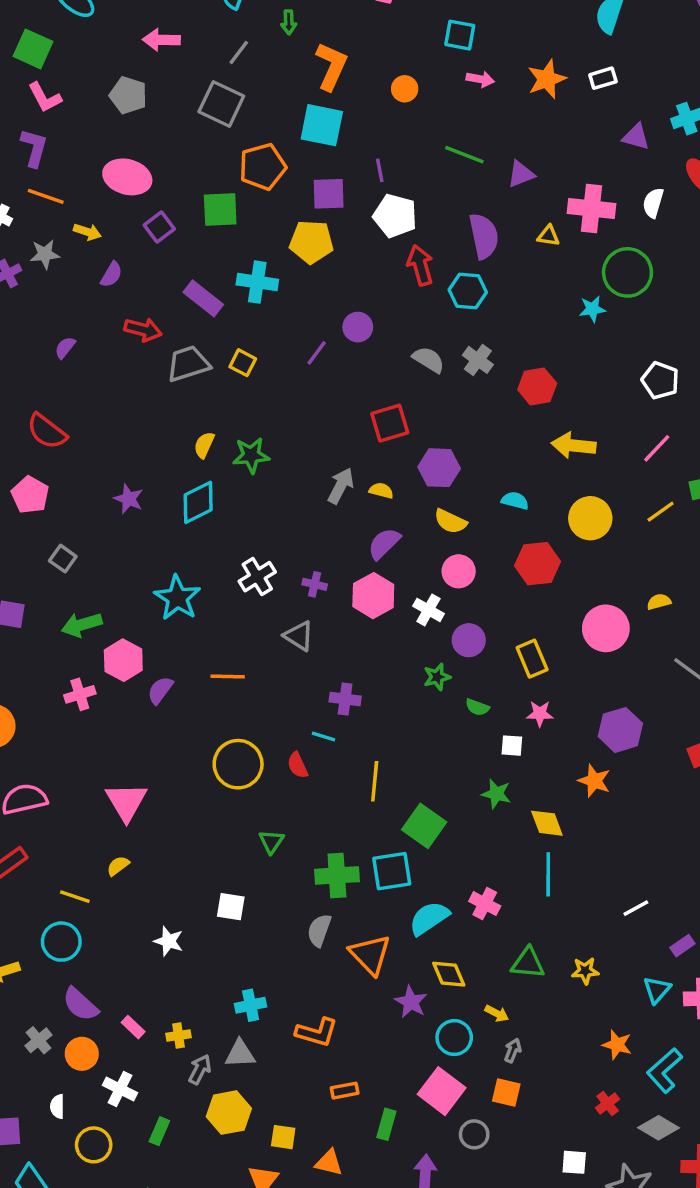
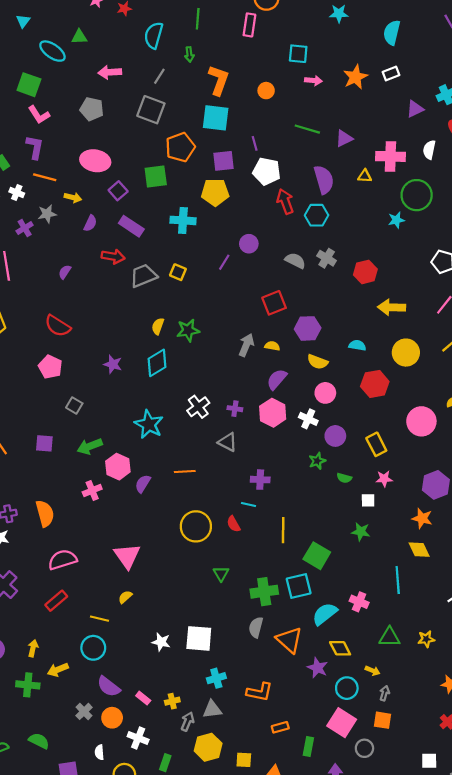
purple triangle: (636, 137) -> (415, 109), turned -36
purple rectangle: (203, 298) -> (131, 226), moved
yellow diamond: (547, 823) -> (419, 550), moved
white square: (231, 907) -> (199, 638), moved, size x1.5

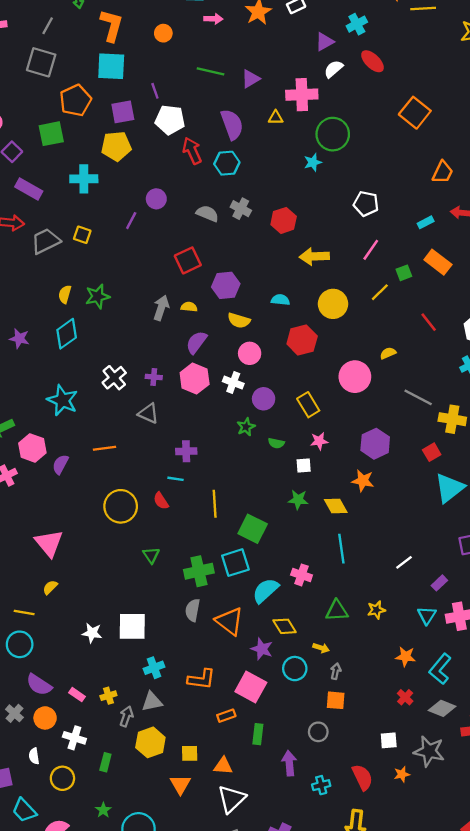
white semicircle: (429, 150) -> (334, 69), moved, turned 42
yellow diamond: (419, 550) -> (336, 506), moved
pink square: (342, 723) -> (251, 687), moved

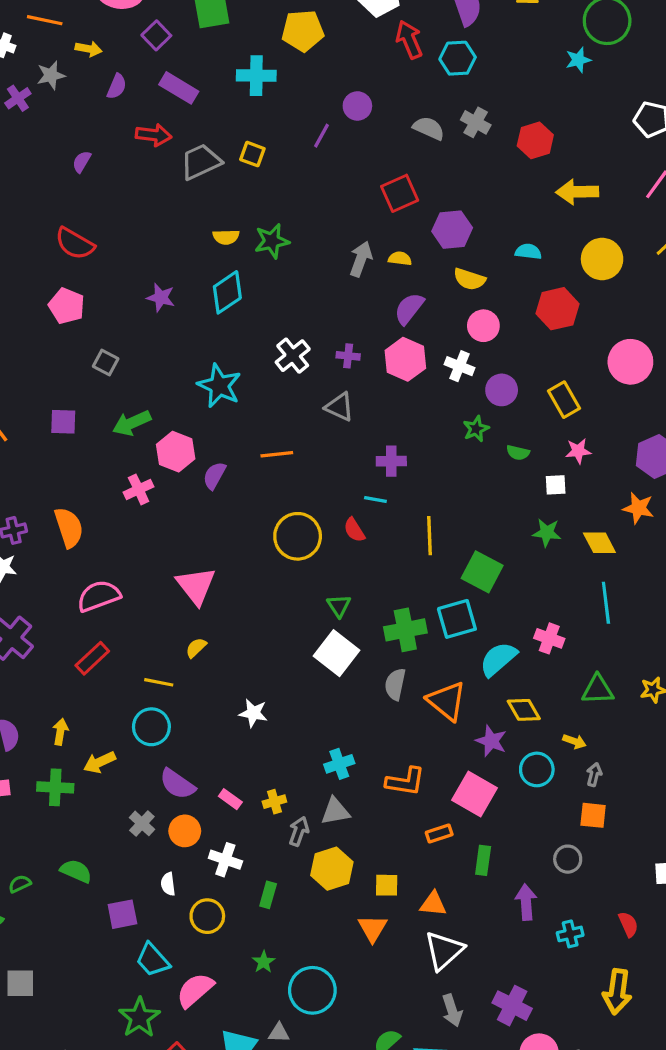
yellow semicircle: (65, 294) -> (226, 237), turned -108
white square: (132, 626) -> (337, 653), moved, turned 36
red semicircle: (362, 777) -> (628, 924), size x0.7

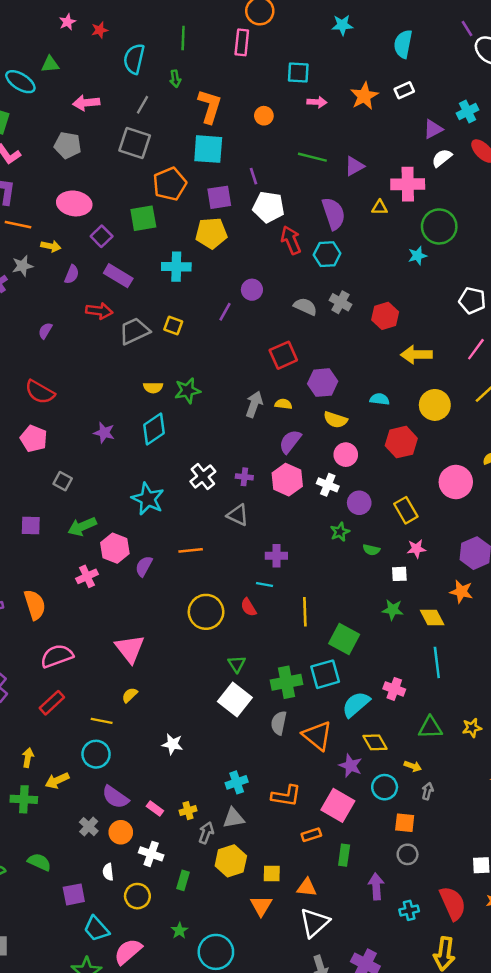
orange square: (593, 815) -> (405, 823), moved
red semicircle: (628, 924) -> (453, 903), size x1.8

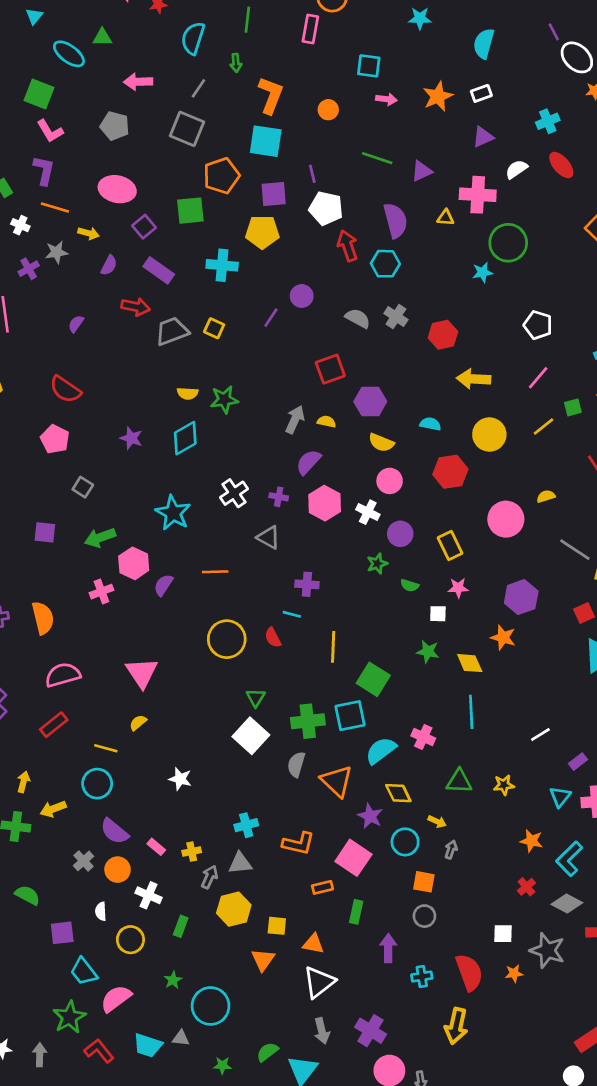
purple triangle: (433, 129) -> (483, 137), moved
purple semicircle: (290, 442) -> (308, 462), moved

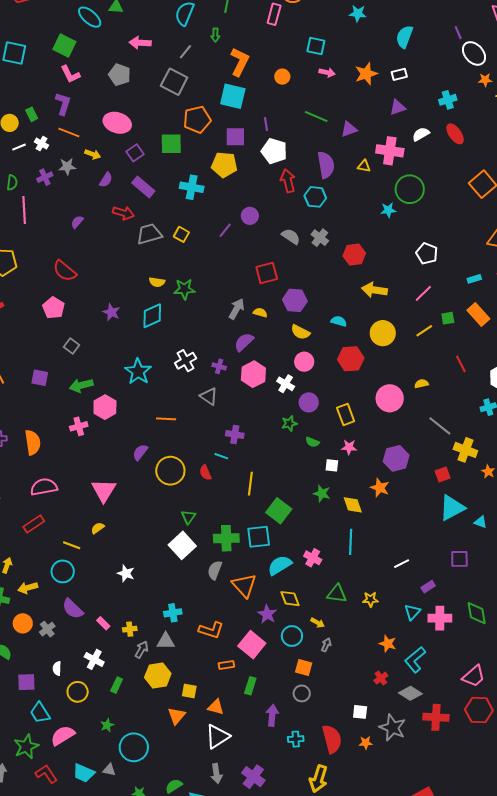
purple semicircle: (163, 585) -> (140, 452), moved
orange circle: (118, 870) -> (23, 623), moved

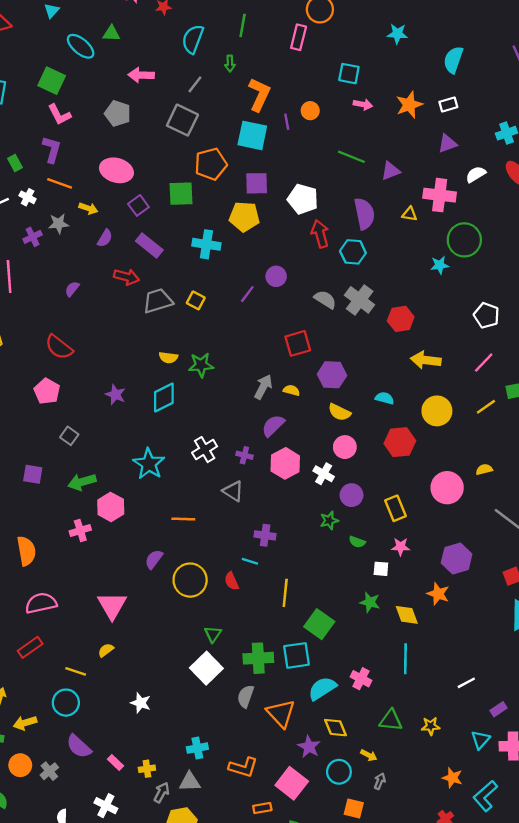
purple line: (266, 124) -> (287, 122), moved
gray cross: (320, 238) -> (360, 300), size x1.4

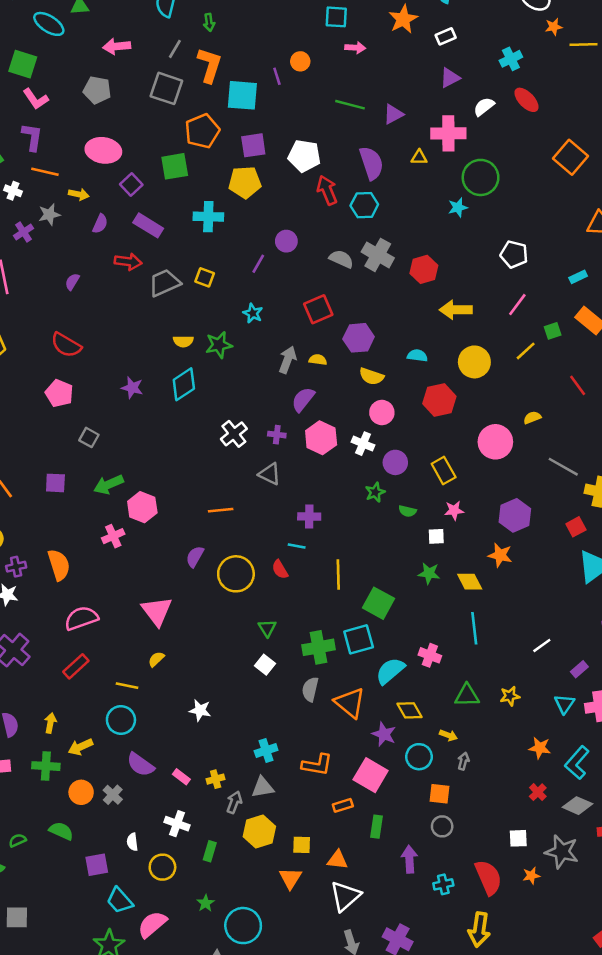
orange L-shape: (259, 95) -> (210, 65), moved
orange star: (409, 105) -> (403, 19), moved
cyan star: (149, 464) -> (253, 313), moved, size x0.6
white square: (206, 668) -> (265, 665), size x0.6

